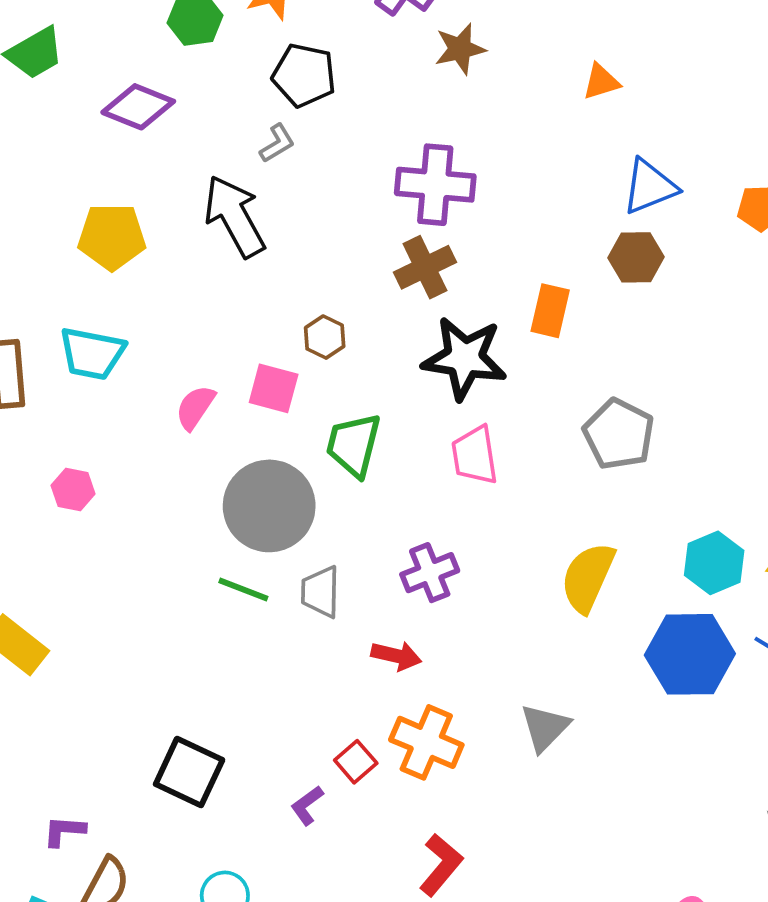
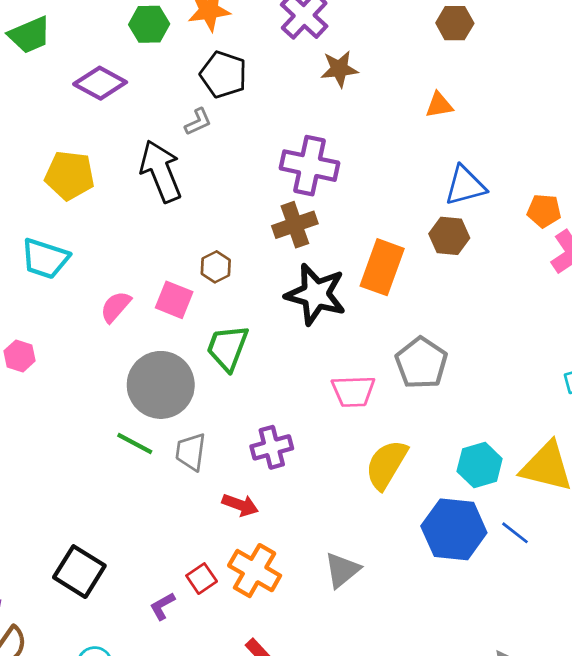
orange rectangle: (550, 311) -> (382, 267), size x1.4
pink trapezoid: (475, 455) -> (353, 391), moved, turned -90

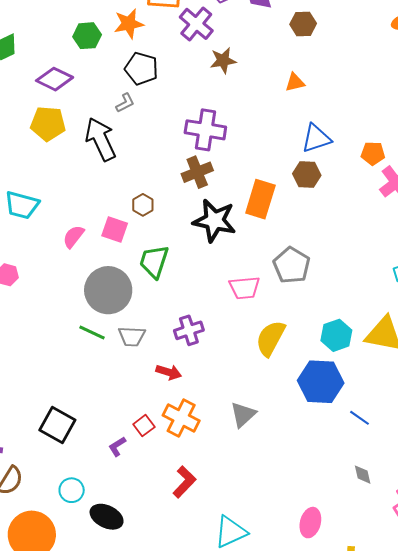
yellow pentagon: (70, 175) -> (48, 124), moved
gray trapezoid: (191, 452) -> (132, 336), turned -92
blue line: (515, 533) -> (360, 418), moved

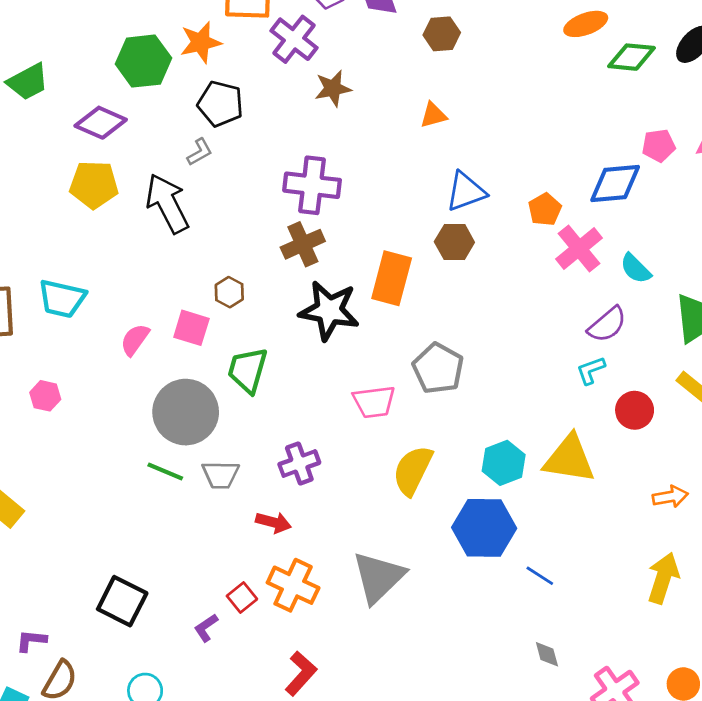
green hexagon: (87, 36) -> (143, 61), size x1.4
orange pentagon: (373, 153) -> (545, 209), turned -30
gray triangle: (243, 415) -> (378, 577), size x1.5

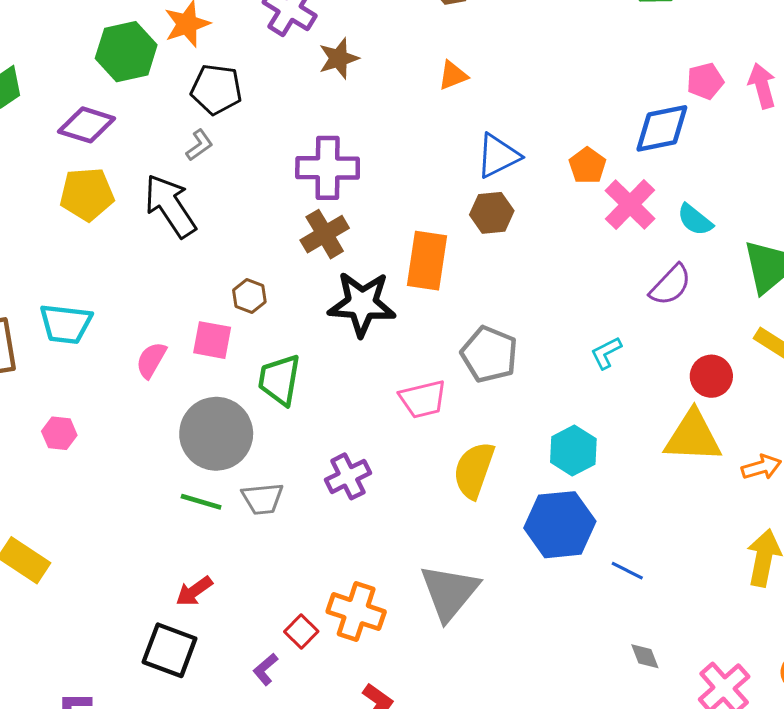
cyan L-shape: (591, 370) -> (606, 353), moved
yellow triangle: (569, 459) -> (693, 437), moved
red arrow: (273, 522) -> (194, 591), moved, turned 136

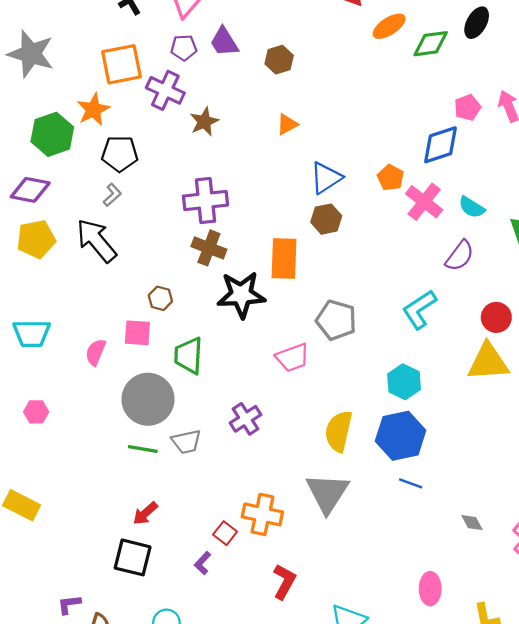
brown cross: (325, 234) -> (209, 248), turned -32
cyan L-shape: (606, 353) -> (419, 309), size x1.6
yellow semicircle: (474, 470) -> (339, 431), moved
blue line: (627, 571) -> (411, 483), moved

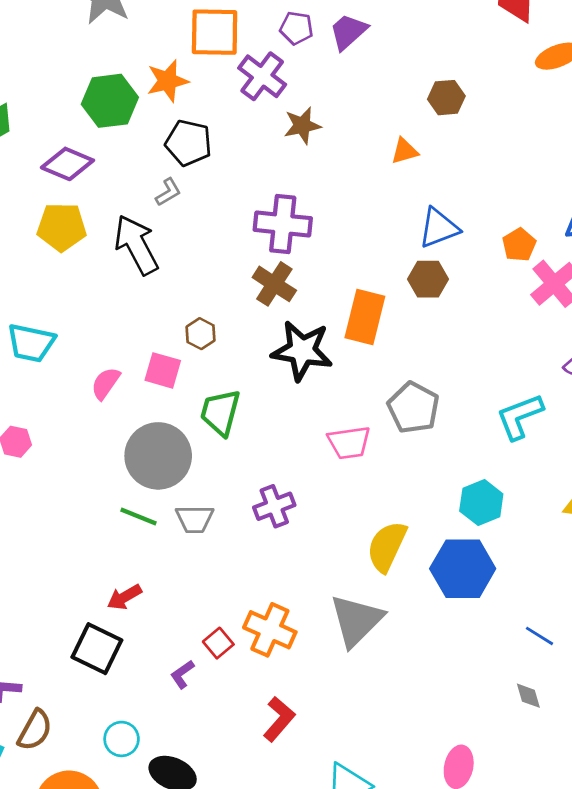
purple trapezoid: (224, 42) -> (348, 32), turned 68
brown hexagon: (279, 60) -> (446, 98), moved
blue line: (411, 483) -> (540, 636), moved

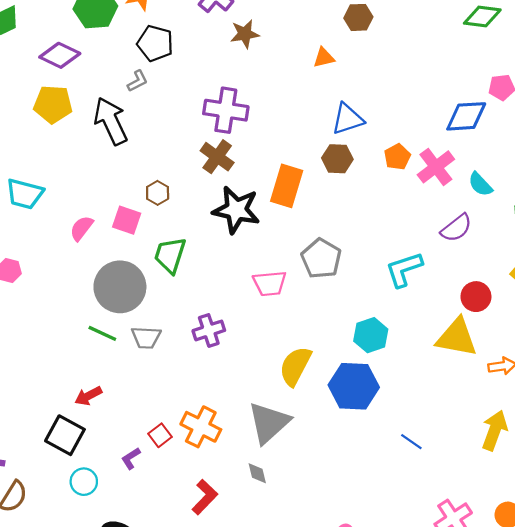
orange pentagon: (519, 245) -> (397, 157), moved
gray diamond: (528, 696) -> (257, 473), moved
cyan circle: (122, 739) -> (84, 482), moved

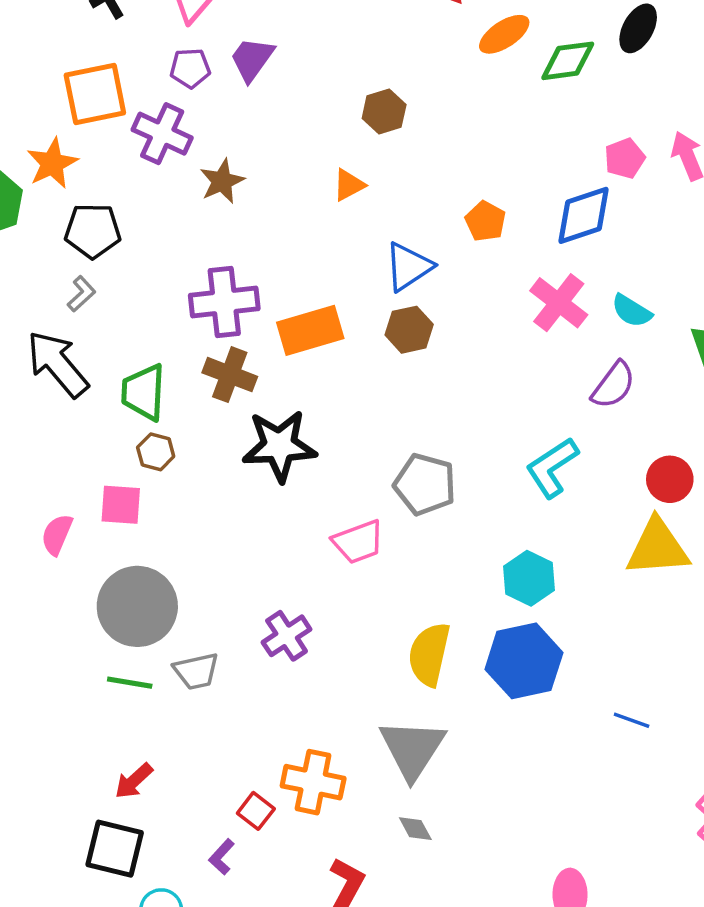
orange pentagon: (397, 157) -> (485, 221), moved
orange rectangle: (287, 186) -> (310, 330), moved, turned 72
green trapezoid: (170, 255) -> (144, 392), moved

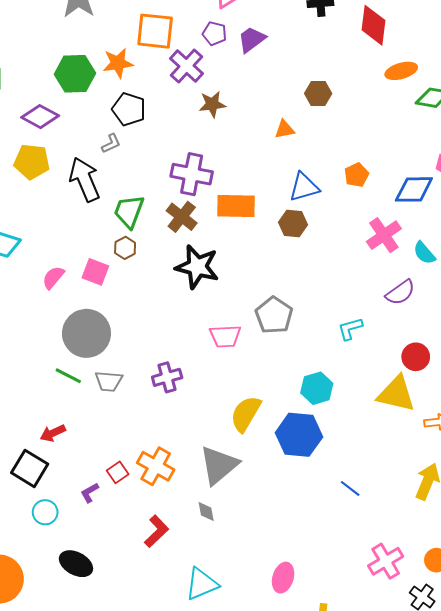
cyan L-shape: (552, 467) -> (350, 329), size x0.7

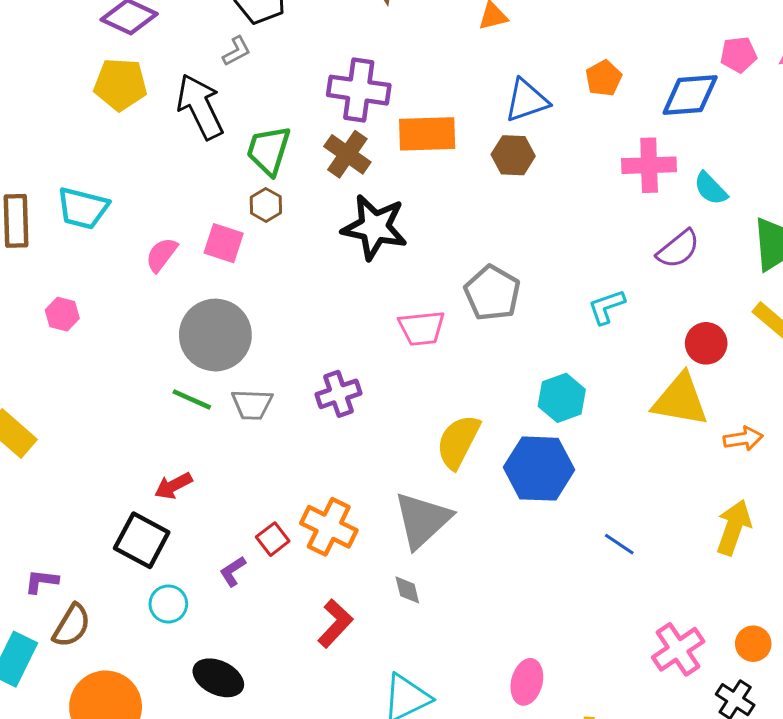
pink cross: (384, 235) -> (649, 165), turned 36

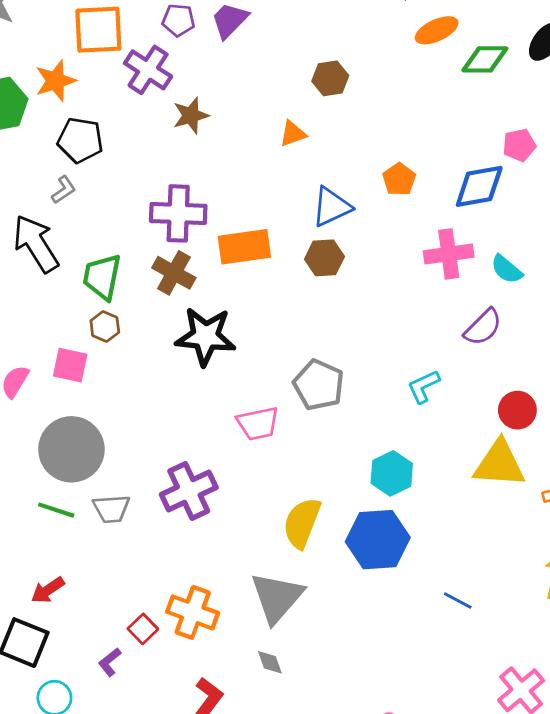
purple cross: (338, 394) -> (189, 491), size x1.4

